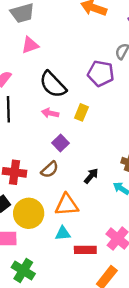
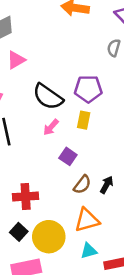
purple pentagon: (101, 73) -> (88, 89), moved
pink arrow: (50, 113) -> (51, 127), turned -49
brown semicircle: (50, 170) -> (82, 185), moved

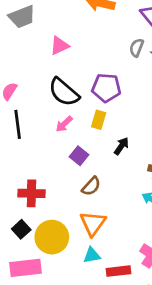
pink triangle: (16, 60) -> (59, 46), moved
black arrow: (107, 185) -> (121, 146), moved
orange triangle: (87, 220) -> (93, 223), turned -44

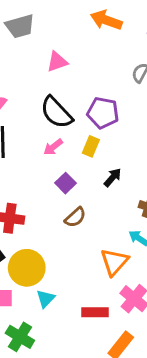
orange triangle: (93, 223) -> (114, 262), moved
cyan triangle: (92, 255) -> (45, 299), moved, turned -42

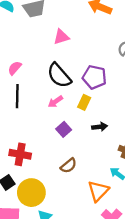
black arrow: (113, 178) -> (100, 127), turned 40
brown semicircle: (75, 217) -> (69, 166), moved

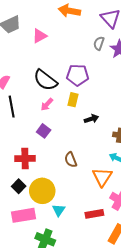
pink triangle: (61, 37) -> (40, 36), moved
purple square: (64, 129) -> (44, 131), moved
brown semicircle: (69, 166) -> (71, 160), turned 119

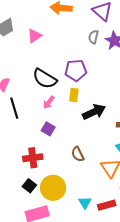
black arrow: (91, 119) -> (94, 112), size x1.6
cyan triangle: (59, 210) -> (85, 203), moved

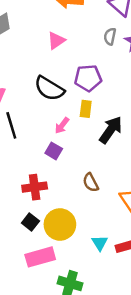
pink triangle: (34, 36) -> (56, 41), moved
pink arrow: (49, 102) -> (62, 126), moved
black arrow: (94, 112) -> (111, 130), turned -30

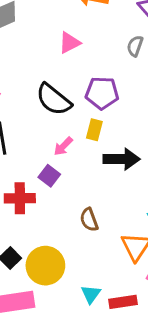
black arrow: (111, 130) -> (122, 159), turned 48
red cross: (35, 187) -> (20, 198), moved

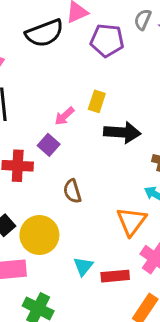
purple pentagon: (102, 93) -> (107, 40), moved
black semicircle: (54, 100) -> (44, 33), moved, turned -63
brown semicircle: (89, 220) -> (72, 191), moved

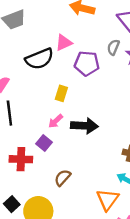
yellow rectangle: (97, 101) -> (61, 93), moved
black arrow: (122, 132) -> (84, 126), moved
brown semicircle: (72, 191) -> (63, 178), turned 60

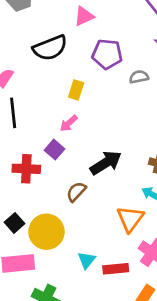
pink triangle: (64, 43) -> (84, 16), moved
gray semicircle: (113, 47) -> (139, 77), moved, turned 56
black arrow: (84, 126) -> (106, 163), moved, turned -36

